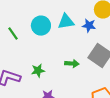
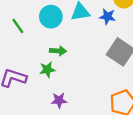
green arrow: (72, 64) -> (58, 51), moved

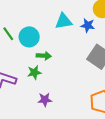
cyan circle: (51, 17) -> (29, 37), moved

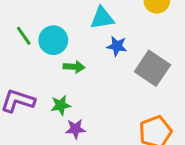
blue star: (88, 25) -> (117, 46), moved
green star: (34, 72) -> (61, 105), moved

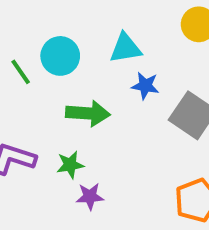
cyan circle: (53, 40) -> (60, 56), moved
green arrow: (74, 67) -> (88, 113), size x1.5

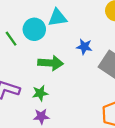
cyan triangle: (125, 48) -> (58, 18), moved
purple star: (90, 196) -> (41, 116), moved

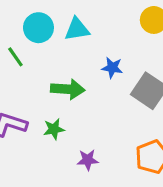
cyan circle: (34, 29) -> (38, 28), moved
purple star: (41, 116) -> (88, 160), moved

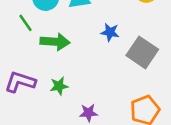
green arrow: (68, 89) -> (55, 42), moved

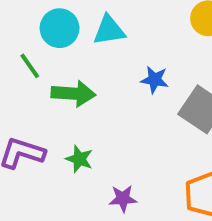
green star: (59, 86) -> (79, 159), turned 30

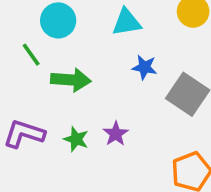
cyan triangle: (109, 30) -> (127, 22), moved
purple star: (123, 199) -> (116, 134), moved, turned -30

